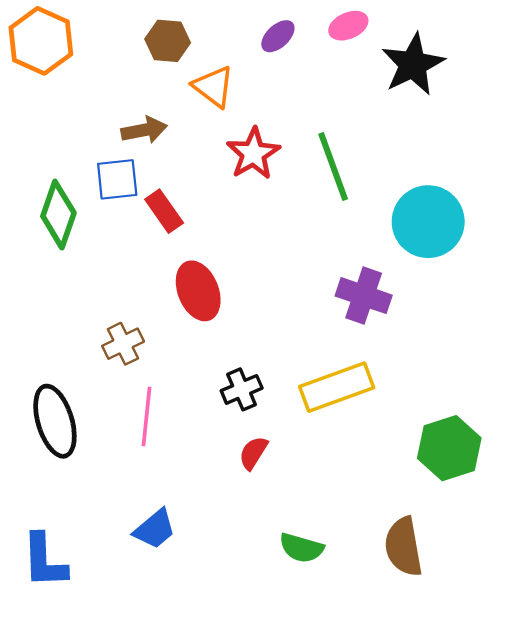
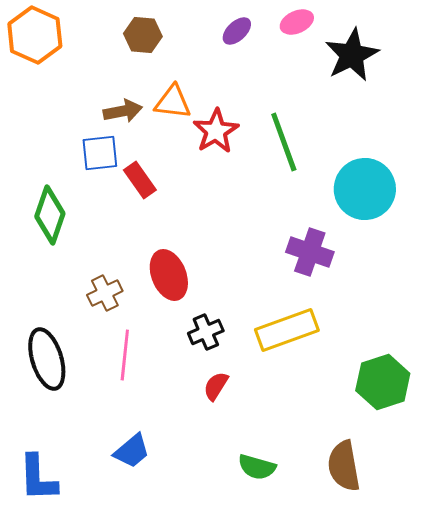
orange triangle: (213, 87) -> (173, 102), moved, turned -30
green diamond: (58, 215) -> (50, 215), moved
red ellipse: (198, 291) -> (169, 275), moved

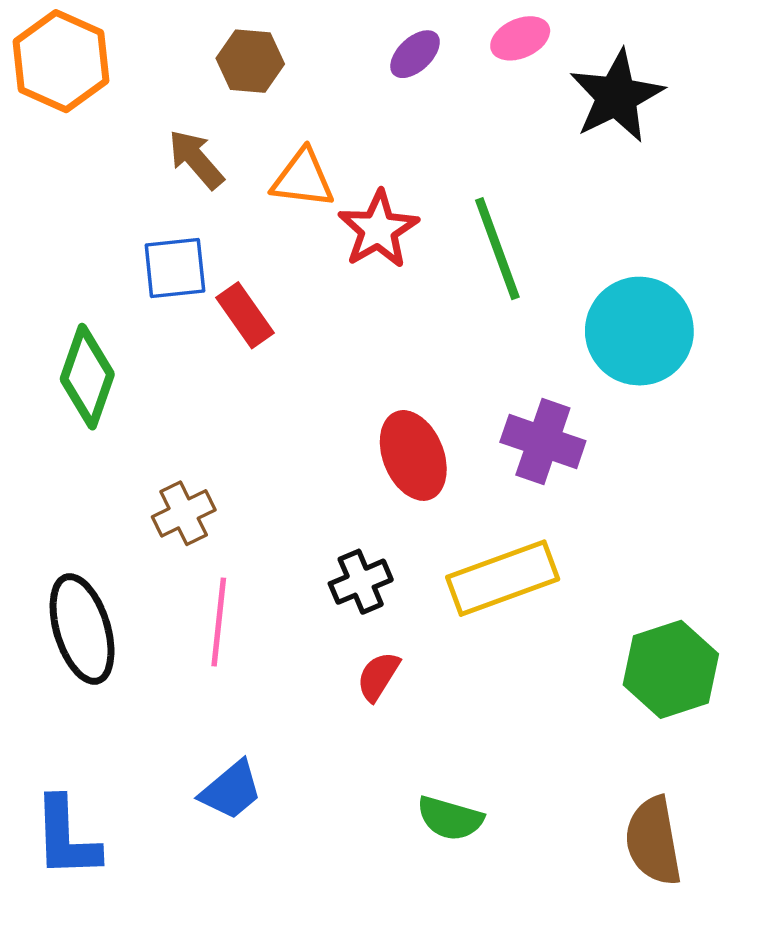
brown arrow: (123, 111) -> (196, 159), moved, turned -120
red ellipse: (169, 275) -> (413, 455), moved
brown semicircle: (344, 466) -> (653, 841), moved

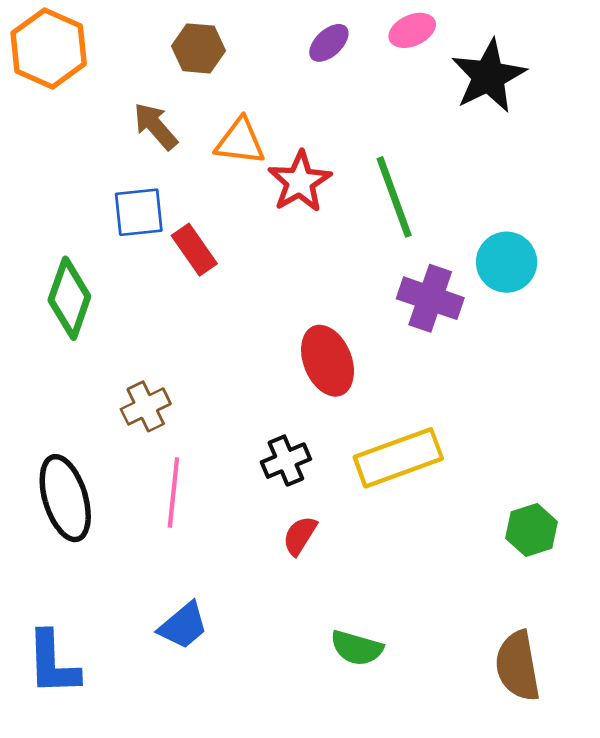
cyan circle: (639, 331) -> (507, 262), size x0.7
purple cross: (543, 441) -> (430, 298), moved
green hexagon: (671, 669) -> (532, 530), size x0.7

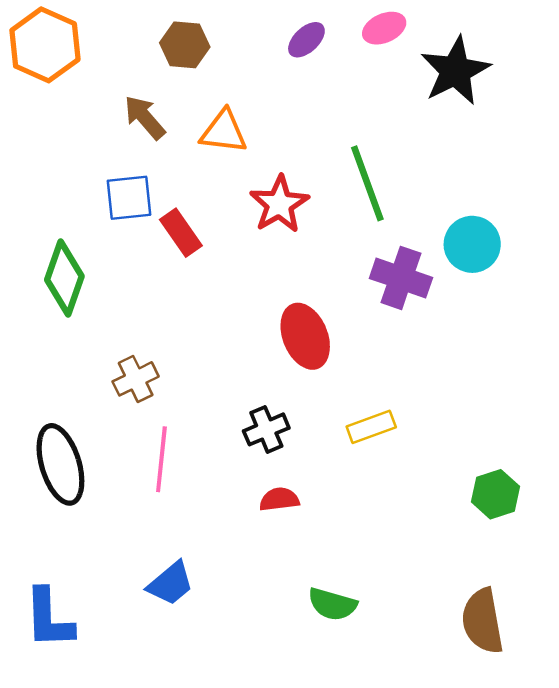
red star: (300, 182) -> (279, 204), moved
yellow rectangle: (398, 458) -> (371, 427), size x0.6
red semicircle: (300, 536) -> (279, 499), turned 51

